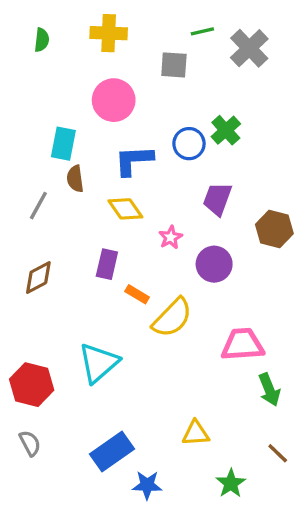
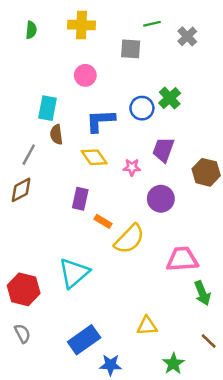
gray cross: (249, 48) -> (187, 36), size x0.7
pink circle: (114, 100) -> (85, 75), size x0.7
pink star: (171, 237) -> (132, 167), moved, turned 30
brown diamond: (38, 278) -> (21, 190), moved

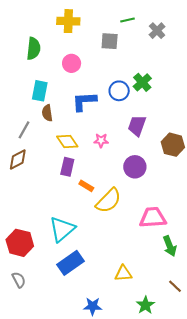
green semicircle: (31, 30) -> (34, 49), moved, size x1.5
yellow diamond: (94, 157) -> (67, 141), moved
pink star: (132, 167) -> (101, 140), moved
blue rectangle: (84, 340) -> (70, 263), moved

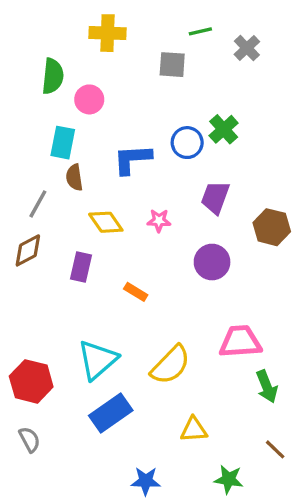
pink circle: (72, 63) -> (89, 99), moved
purple rectangle: (67, 167) -> (81, 267), moved
yellow semicircle: (108, 201) -> (171, 365), moved
green star: (145, 305) -> (229, 479), turned -30

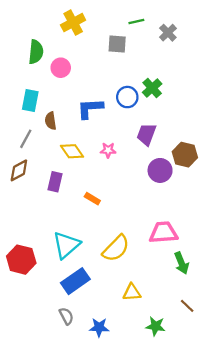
yellow cross: (108, 33) -> (73, 23), turned -30
cyan rectangle: (63, 143) -> (30, 100), moved
purple circle: (212, 262) -> (160, 170), moved
gray semicircle: (30, 440) -> (66, 316), moved

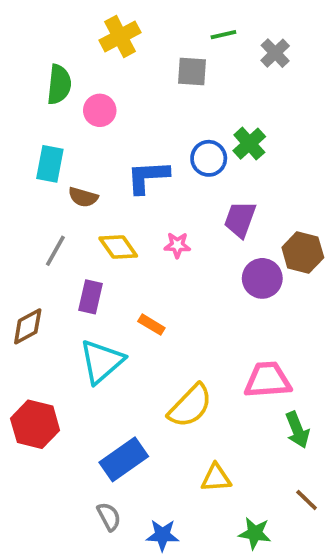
brown semicircle: (51, 121) -> (83, 197), turned -66
gray line: (26, 139) -> (55, 251), moved
brown diamond: (19, 170) -> (28, 326), moved
cyan triangle: (66, 245) -> (102, 361), moved

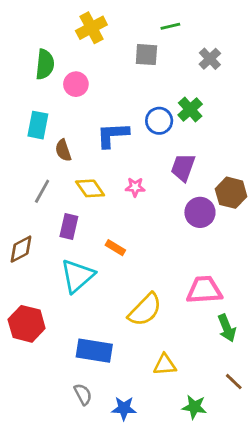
gray cross: (275, 53) -> (210, 59), moved
brown semicircle: (83, 197) -> (63, 150), turned 55
blue rectangle: (124, 459) -> (94, 351), turned 44

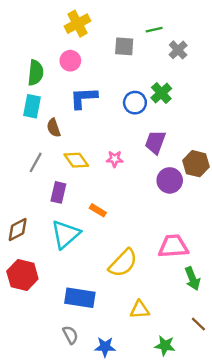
green line: (170, 26) -> (154, 30), moved
green semicircle: (45, 64) -> (36, 73), moved
pink circle: (76, 84) -> (70, 61), moved
blue L-shape: (113, 135) -> (83, 98), moved
brown diamond: (21, 249) -> (18, 230), moved

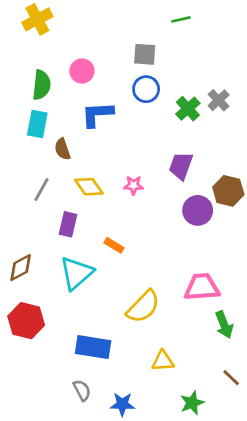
yellow cross: (77, 24) -> (37, 19), moved
green line: (154, 30) -> (181, 19), moved
gray cross: (178, 50) -> (219, 100), moved
blue circle: (135, 103) -> (146, 89), moved
green star: (165, 346) -> (192, 403), turned -30

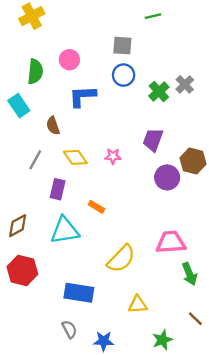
cyan rectangle: (37, 124) -> (19, 106), moved, turned -45
cyan triangle: (76, 273) -> (65, 230), turned 32

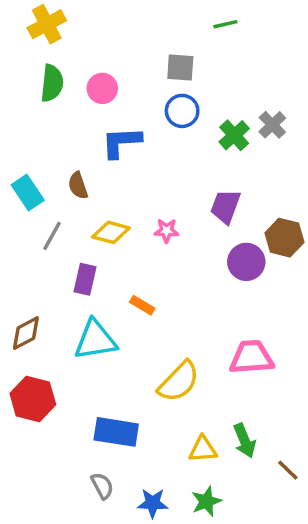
green semicircle: (35, 71) -> (52, 83), moved
cyan rectangle: (19, 106) -> (28, 192), moved
yellow diamond: (75, 157) -> (111, 232), turned -40
green arrow: (189, 274) -> (245, 441), moved
green star: (162, 340) -> (206, 501), moved

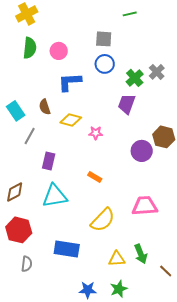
purple trapezoid: (225, 206) -> (127, 104), moved
yellow diamond: (111, 232) -> (71, 120), moved
orange rectangle: (142, 305) -> (95, 177), moved
gray semicircle: (102, 486) -> (27, 264), moved, turned 35

